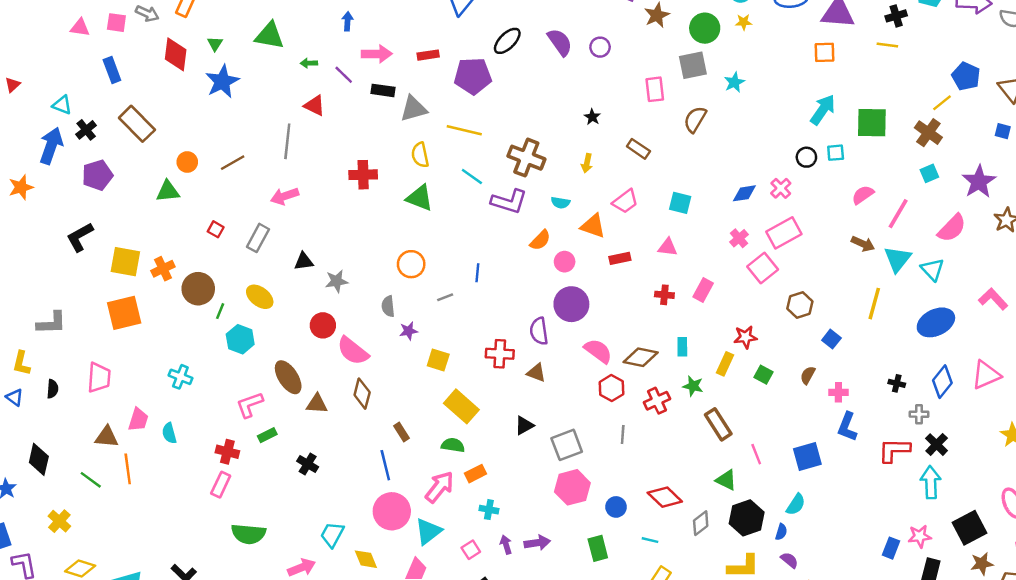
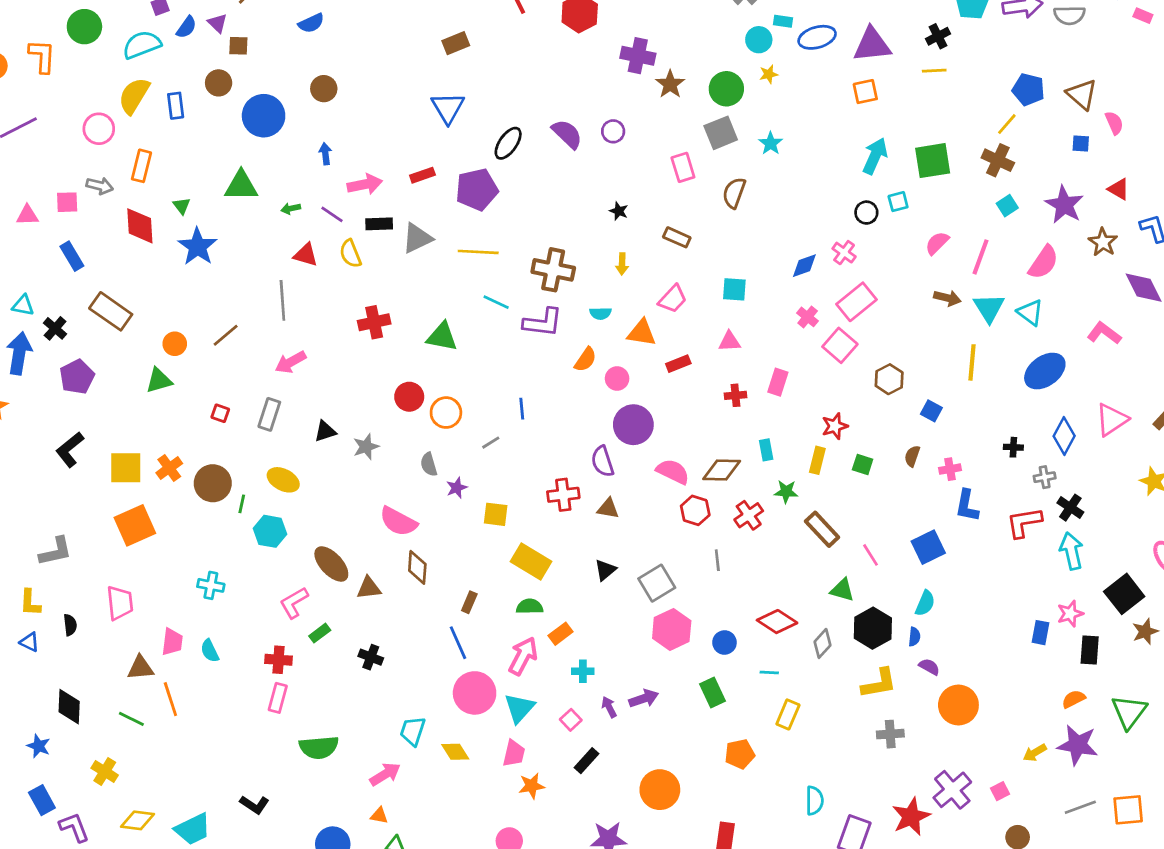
yellow semicircle: (420, 155) -> (350, 254), moved
red circle: (323, 325) -> (409, 397), moved
brown rectangle: (402, 432) -> (469, 602), turned 66

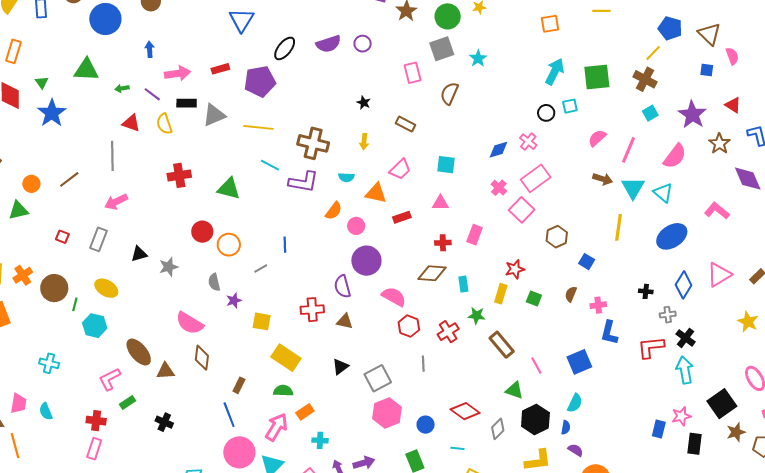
purple semicircle: (567, 134) -> (328, 44), turned 115
brown diamond: (722, 470) -> (432, 273), moved

